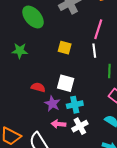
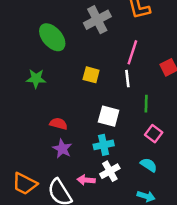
white square: (66, 83) -> (109, 116), moved
purple star: (52, 104) -> (62, 149), moved
pink arrow: (58, 124) -> (86, 180), moved

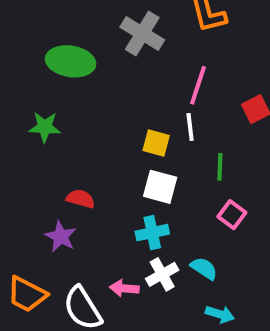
gray cross: (97, 20) -> (142, 33), turned -32
green ellipse: (52, 37) -> (71, 61), turned -40
yellow square: (91, 75) -> (156, 143), moved
purple star: (62, 149) -> (61, 237), moved
cyan semicircle: (149, 165) -> (204, 268), moved

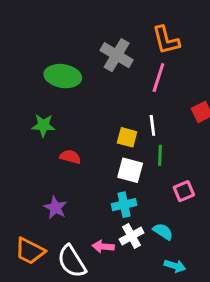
pink line: (198, 85) -> (158, 78), moved
green line: (220, 167) -> (160, 155), moved
red semicircle: (81, 199) -> (70, 157), moved
pink square: (232, 215) -> (184, 191), turned 30

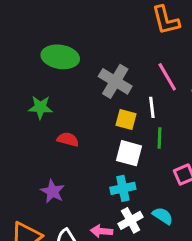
gray cross: (117, 55) -> (115, 81), moved
pink line: (158, 78) -> (167, 77), moved, turned -48

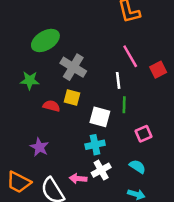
green ellipse: (60, 57) -> (45, 40), turned -40
gray cross: (115, 81) -> (73, 67), moved
yellow square: (126, 120) -> (72, 97), moved
cyan semicircle: (163, 216) -> (137, 166), moved

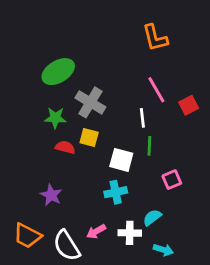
green star: (30, 80) -> (55, 118), moved
cyan semicircle: (137, 166) -> (152, 217), moved, turned -70
white cross: (101, 170) -> (130, 233), moved, turned 30
pink arrow: (78, 179) -> (96, 231), turned -35

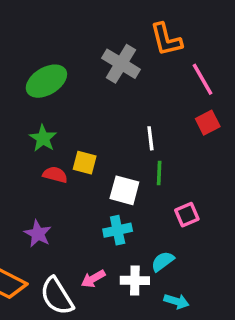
pink line: (156, 90) -> (202, 79), moved
gray cross: (90, 102) -> (121, 64), moved
green star: (55, 118) -> (43, 138), turned 30

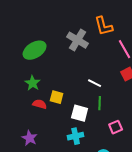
white line: (150, 138) -> (95, 83), turned -56

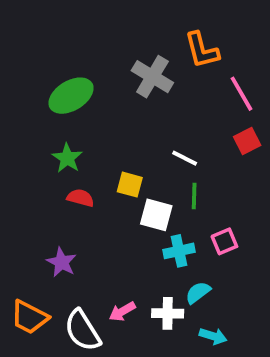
yellow square: (57, 97) -> (130, 185), moved
cyan cross: (76, 136) -> (179, 251), moved

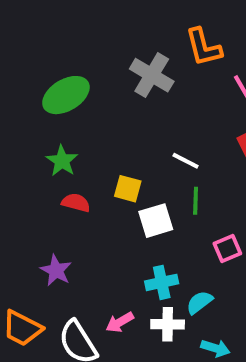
white square: (156, 215) -> (156, 221), turned -32
cyan cross: (179, 251) -> (162, 282), moved

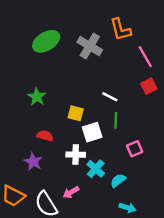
green ellipse: (66, 95) -> (46, 41), moved
red semicircle: (76, 203) -> (45, 136), moved
cyan cross: (162, 282) -> (96, 169), turned -36
white cross: (168, 324) -> (76, 155), moved

